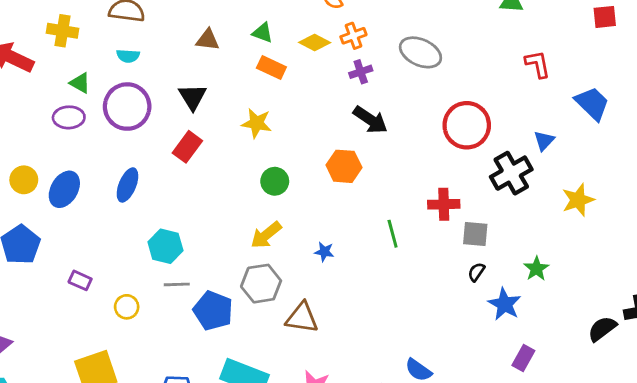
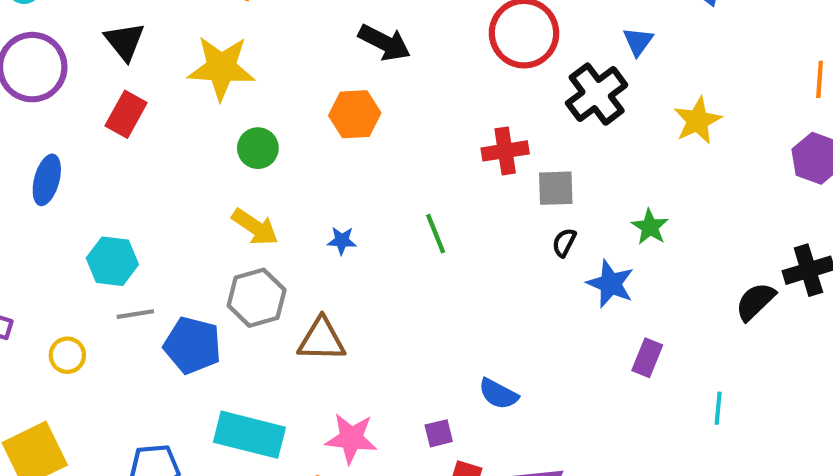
yellow star: (257, 123) -> (221, 68), size x1.5
green line: (393, 234) -> (436, 234), moved
yellow arrow: (266, 235) -> (255, 227), turned -100

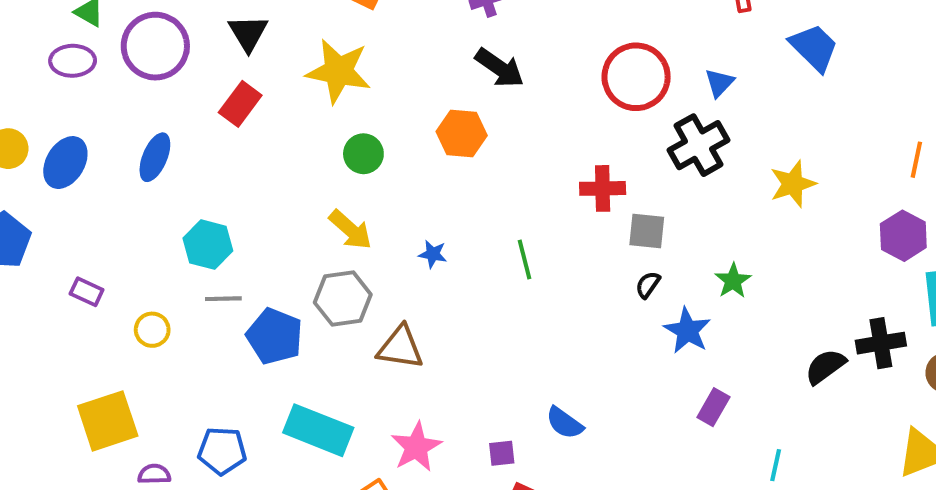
blue triangle: (638, 41) -> (719, 83), moved
pink star: (351, 438) -> (416, 447), turned 30

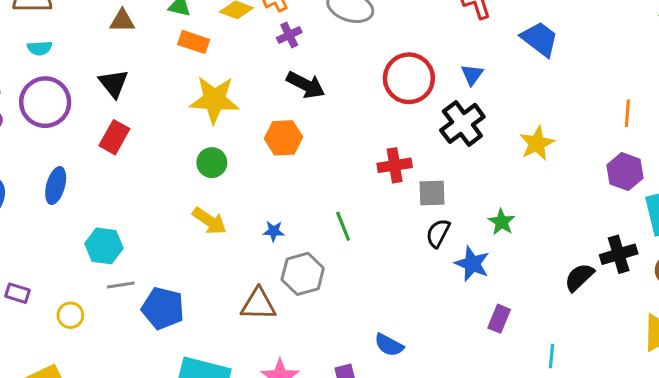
yellow star: (338, 71) -> (214, 100), moved
black semicircle: (648, 285) -> (438, 233), size x1.4
gray hexagon: (343, 298) -> (303, 274), moved

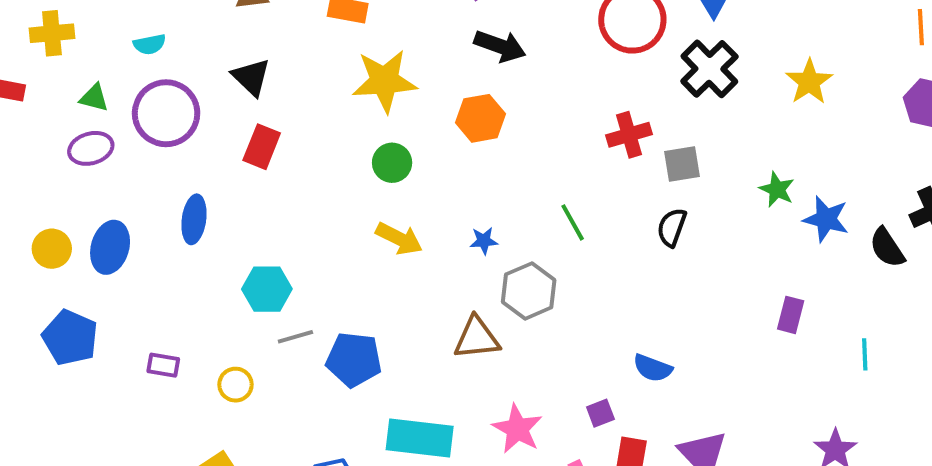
black semicircle: (438, 233) -> (672, 227), moved
blue star: (472, 264) -> (826, 219), moved
black semicircle: (579, 277) -> (887, 248), turned -72

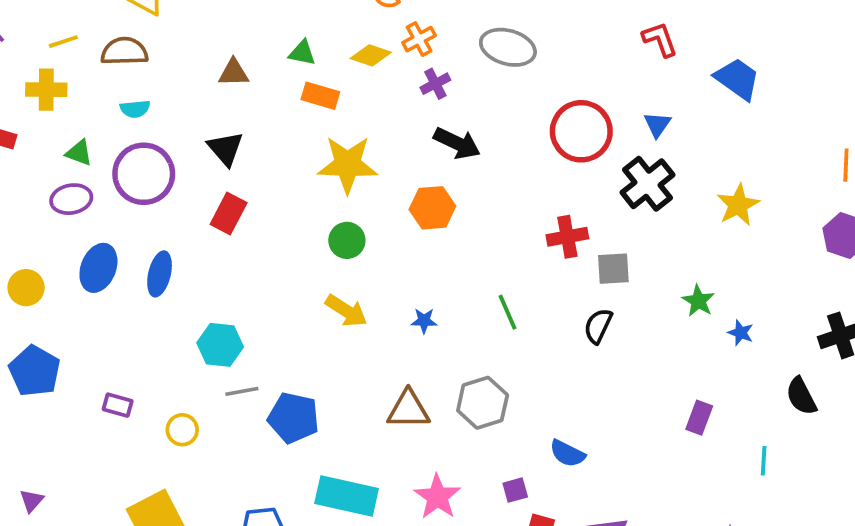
blue star: (826, 219) -> (741, 333), size x0.6
blue ellipse: (110, 247) -> (98, 268), moved
black semicircle: (887, 248) -> (801, 396), moved
gray hexagon: (529, 291) -> (483, 403), moved

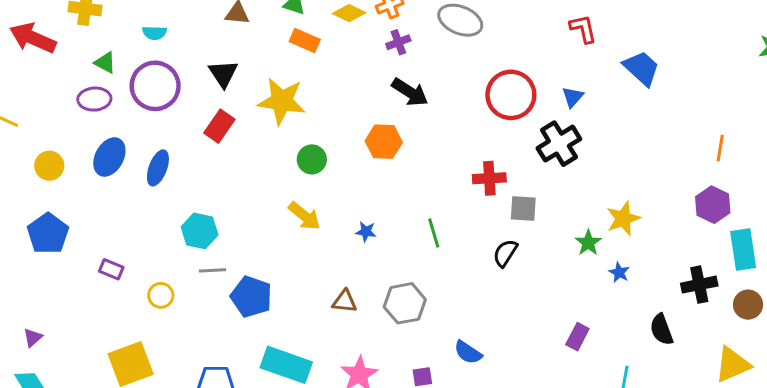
yellow star: (348, 164) -> (282, 101), moved
yellow star: (738, 205) -> (623, 219), moved
brown triangle: (408, 409) -> (345, 301), size x0.7

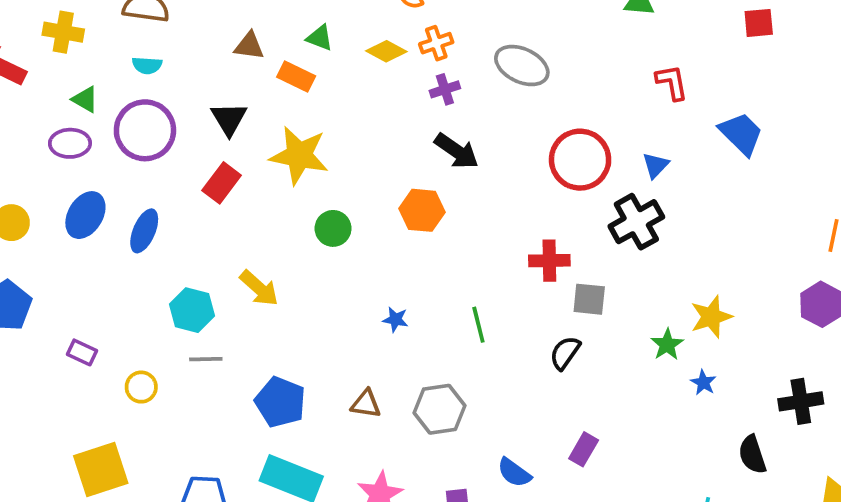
orange rectangle: (305, 41) -> (296, 76), moved
yellow arrow: (304, 216) -> (259, 288), moved
blue pentagon: (251, 297) -> (280, 402), moved
purple rectangle: (577, 337) -> (584, 449), moved

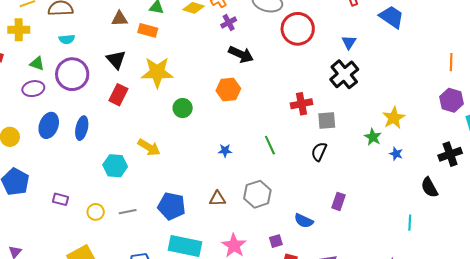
red circle: (580, 160) -> (298, 29), moved
gray line: (206, 359) -> (128, 212), moved

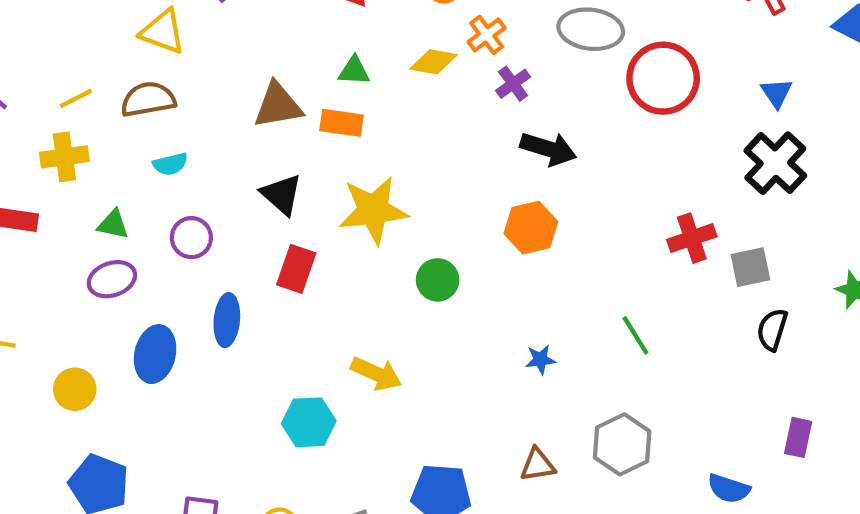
brown triangle: (120, 19) -> (278, 105), size x1.4
purple circle: (72, 74) -> (191, 238), size x0.6
blue ellipse: (82, 128) -> (227, 320), moved
black semicircle: (319, 152) -> (772, 330), moved

